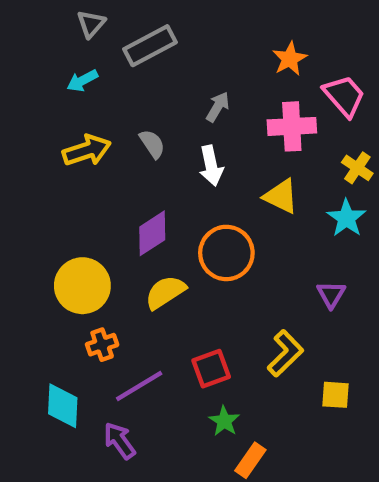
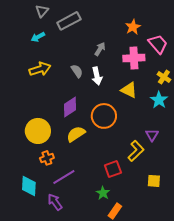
gray semicircle: (152, 144) -> (77, 71), moved
yellow L-shape: (285, 353) -> (136, 151), moved
red square: (211, 369) -> (113, 169), moved

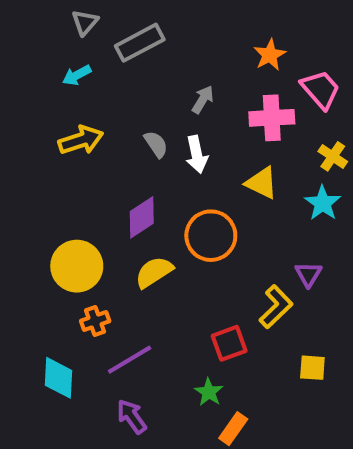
purple arrow: (55, 202) -> (132, 416), moved

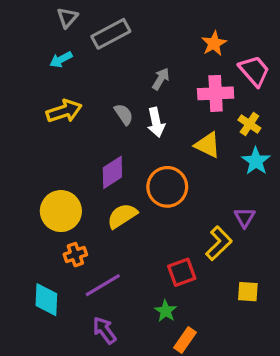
yellow cross: (333, 156) -> (249, 124), moved

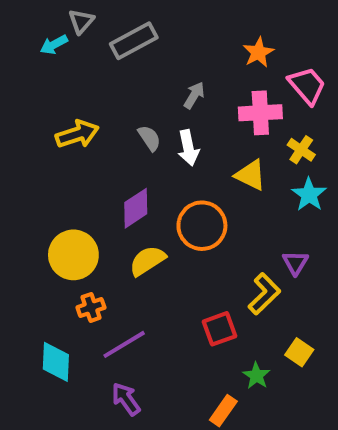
cyan arrow: (61, 60) -> (54, 45), moved
yellow square: (248, 292) -> (299, 352), turned 30
green star: (166, 311) -> (256, 376), moved

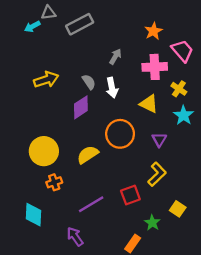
gray triangle: (81, 21) -> (48, 13), turned 42
purple diamond: (136, 208) -> (81, 107), moved
purple triangle: (295, 263) -> (159, 140), moved
purple line: (124, 344) -> (91, 204), moved

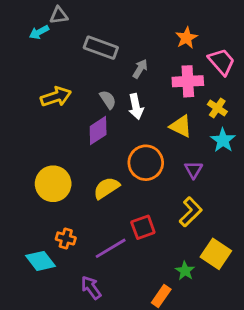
gray rectangle: (80, 24) -> (101, 48), moved, turned 48
orange cross: (54, 182) -> (66, 238), moved, turned 35
red square: (130, 195) -> (143, 227), moved
yellow square: (178, 209) -> (216, 254), size x1.5
cyan diamond: (33, 215) -> (40, 261), turned -40

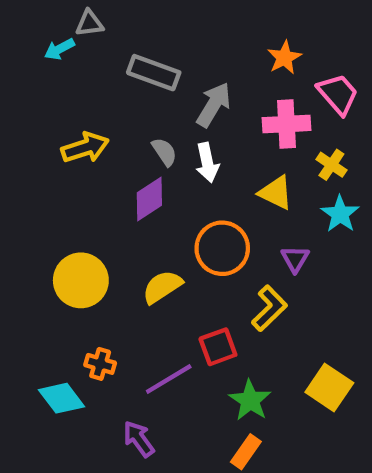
gray arrow: (140, 69) -> (214, 105), size x1.5
yellow L-shape: (191, 212) -> (269, 308), moved
green star: (185, 271) -> (250, 400), moved, size x1.4

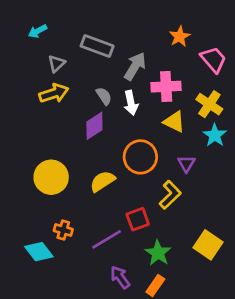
gray triangle: (89, 23) -> (57, 64), moved, turned -36
pink cross: (286, 124) -> (166, 87), moved
yellow cross: (331, 165) -> (209, 104), size x1.4
purple arrow: (139, 439) -> (120, 277), moved

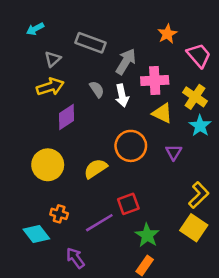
purple diamond: (94, 126) -> (67, 117), moved
yellow L-shape: (170, 195) -> (199, 195), moved
purple arrow: (120, 277) -> (75, 258), moved

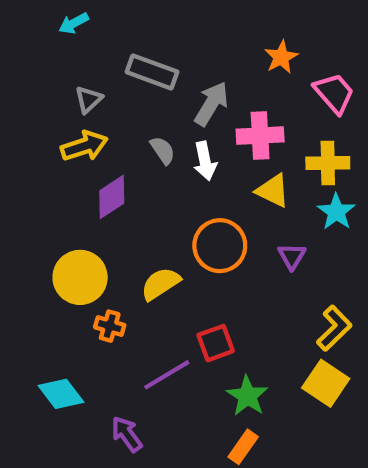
cyan arrow: (35, 29) -> (74, 23), moved
yellow cross: (195, 97) -> (328, 163), turned -35
orange cross: (59, 214) -> (110, 326), moved

